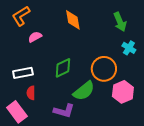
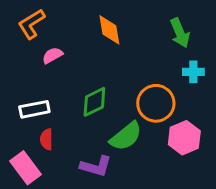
cyan cross: (129, 48) -> (193, 72), turned -32

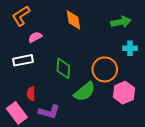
green arrow: (180, 33) -> (121, 22), turned -78
green diamond: (94, 102) -> (63, 68), turned -60
white rectangle: (34, 109) -> (23, 60), moved
purple L-shape: (96, 166) -> (49, 112), moved

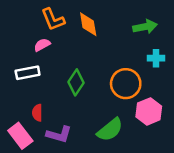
orange L-shape: (21, 16) -> (53, 19), moved, turned -80
green diamond: (63, 68) -> (76, 82), turned 30
green semicircle: (85, 92) -> (110, 130), moved

